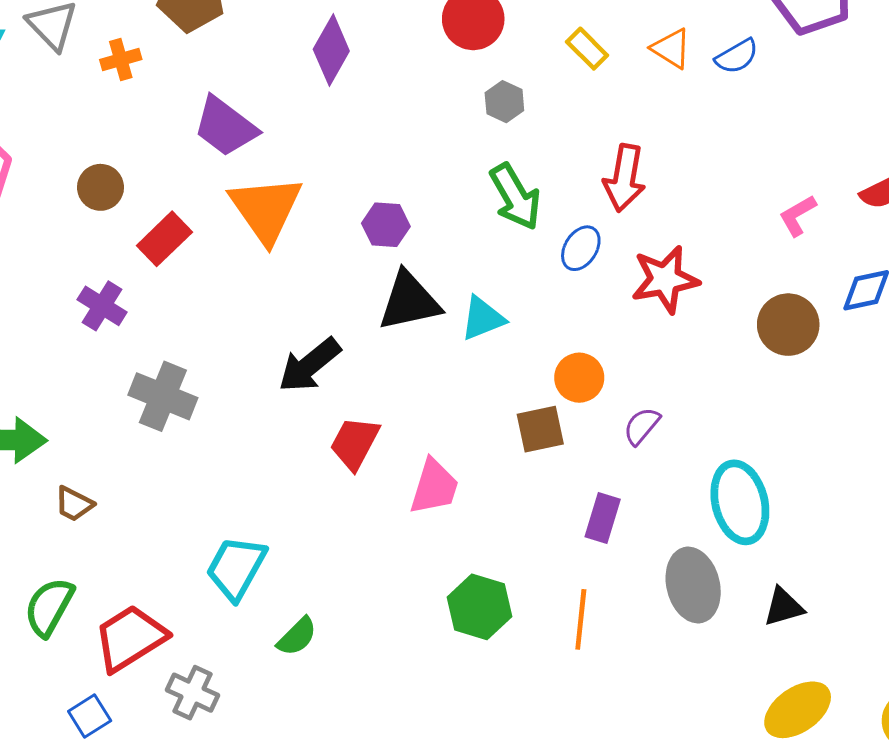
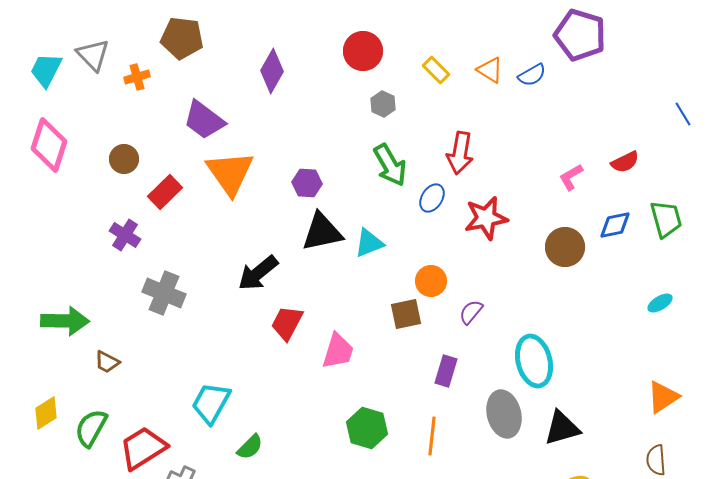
black triangle: (784, 607) -> (562, 428), size x1.4

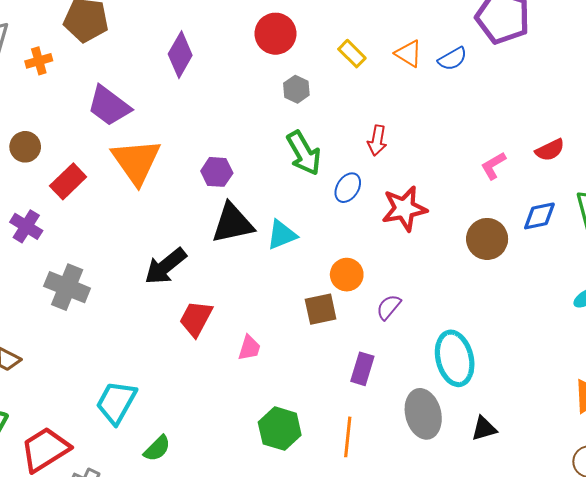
red arrow: (460, 153) -> (377, 141), size x0.7
pink trapezoid: (338, 351) -> (249, 348), size x0.7
black triangle: (562, 428) -> (484, 429), size x0.7

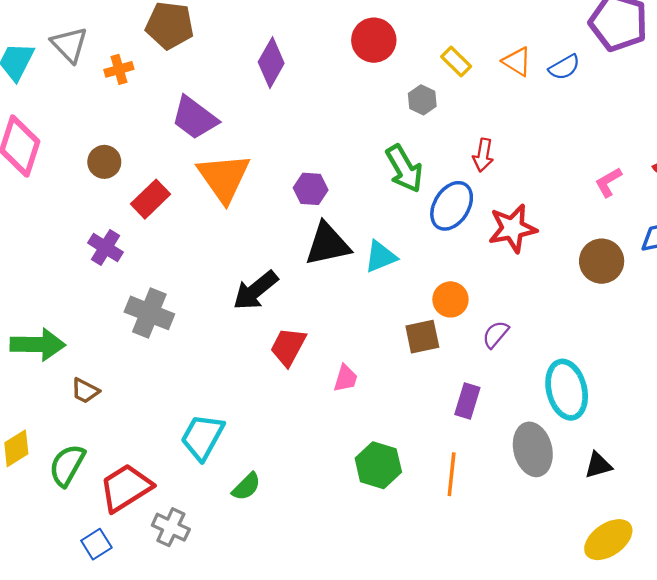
gray hexagon: (296, 89) -> (422, 100), moved
blue ellipse: (348, 188) -> (452, 206), size x1.5

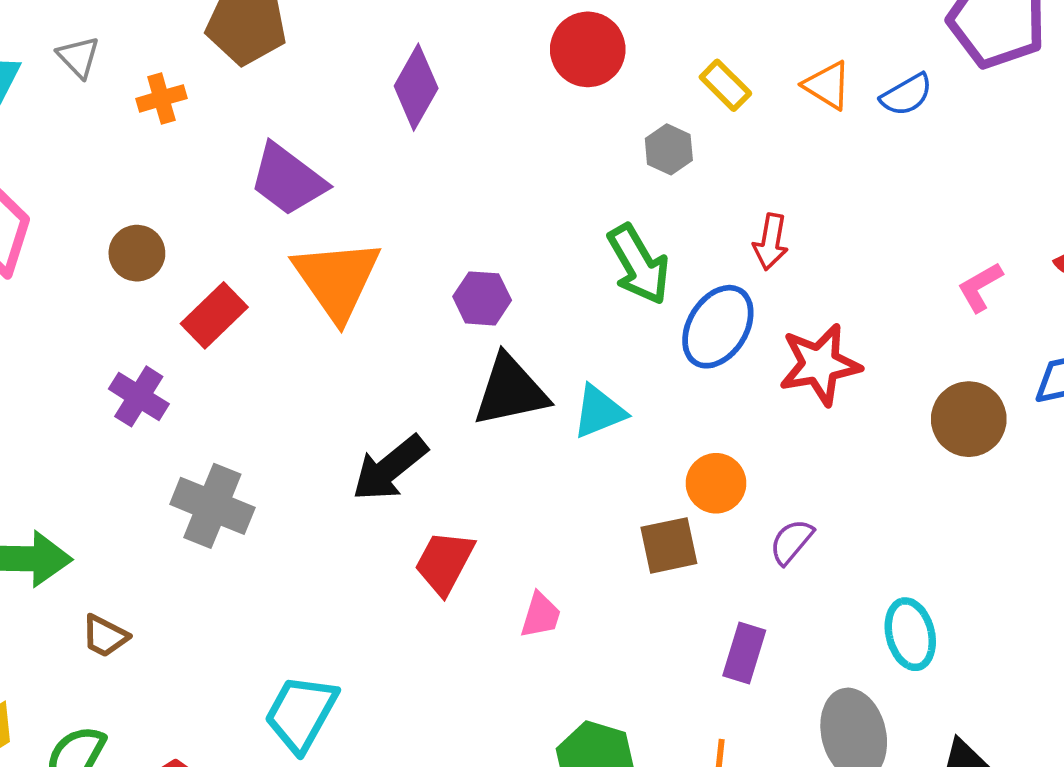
gray triangle: (69, 45) -> (78, 57), size x0.7
cyan ellipse: (567, 390) -> (910, 634), size x0.7

